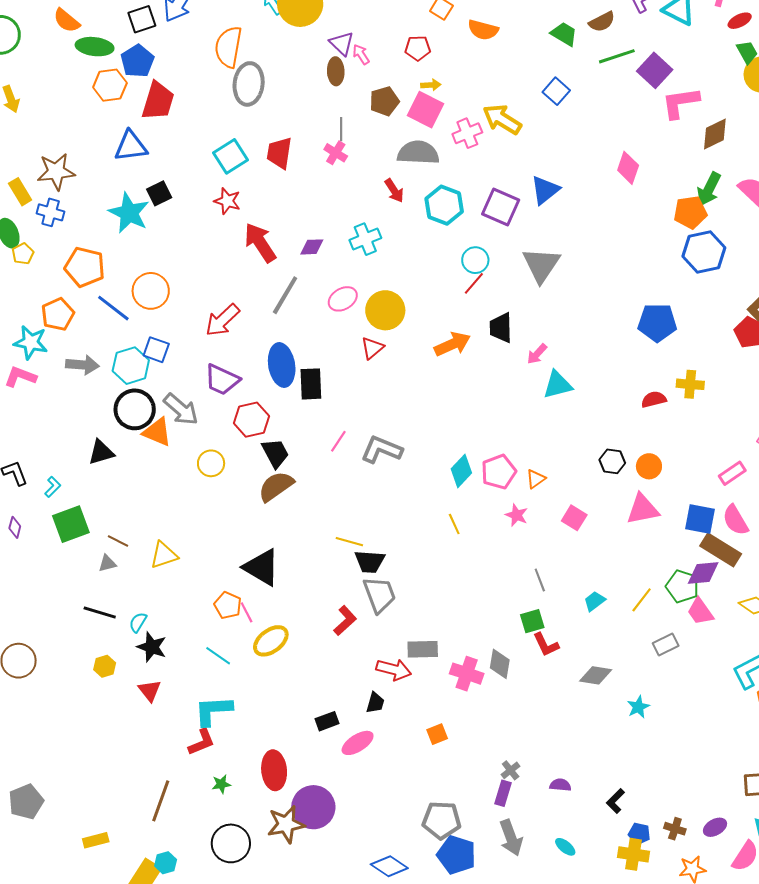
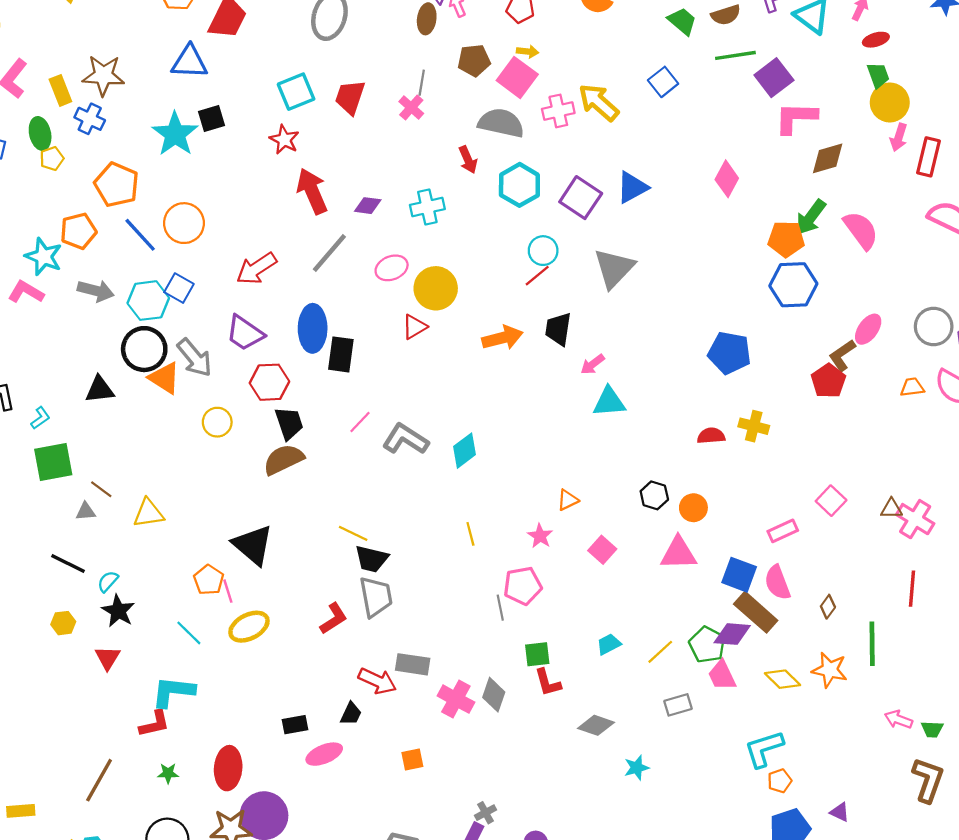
cyan diamond: (461, 471) -> (464, 451), moved
pink pentagon: (499, 472) -> (523, 586), moved
gray line: (540, 580) -> (500, 608), moved

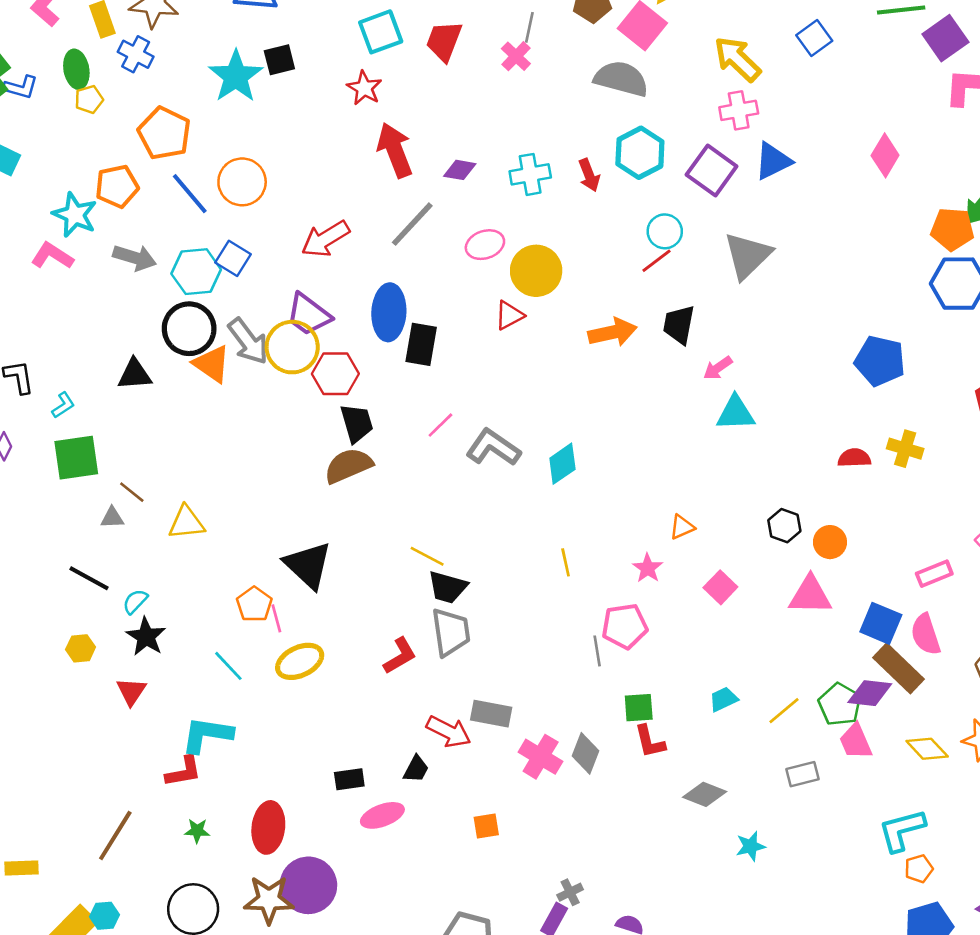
pink cross: (558, 111) -> (739, 110), moved
red arrow: (468, 160) -> (589, 175), moved
yellow circle: (217, 422) -> (292, 347), moved, size x1.5

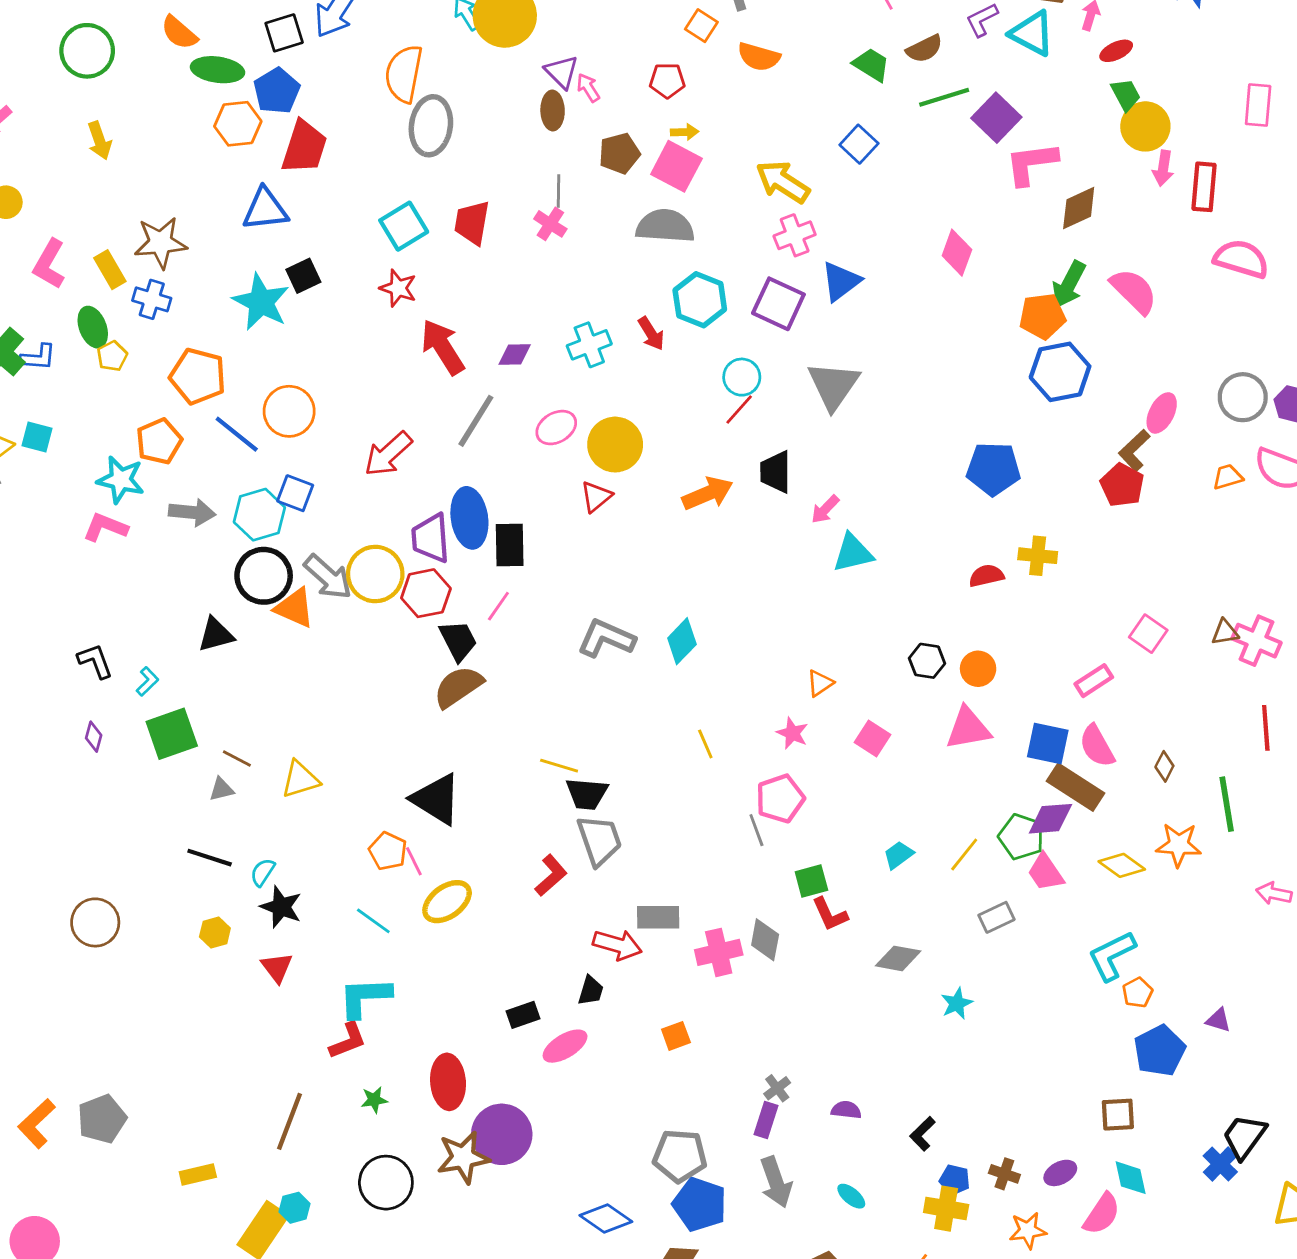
purple trapezoid: (309, 315) -> (431, 538), moved, turned 60
pink line: (440, 425) -> (498, 606), moved
pink cross: (541, 757) -> (719, 952), turned -33

